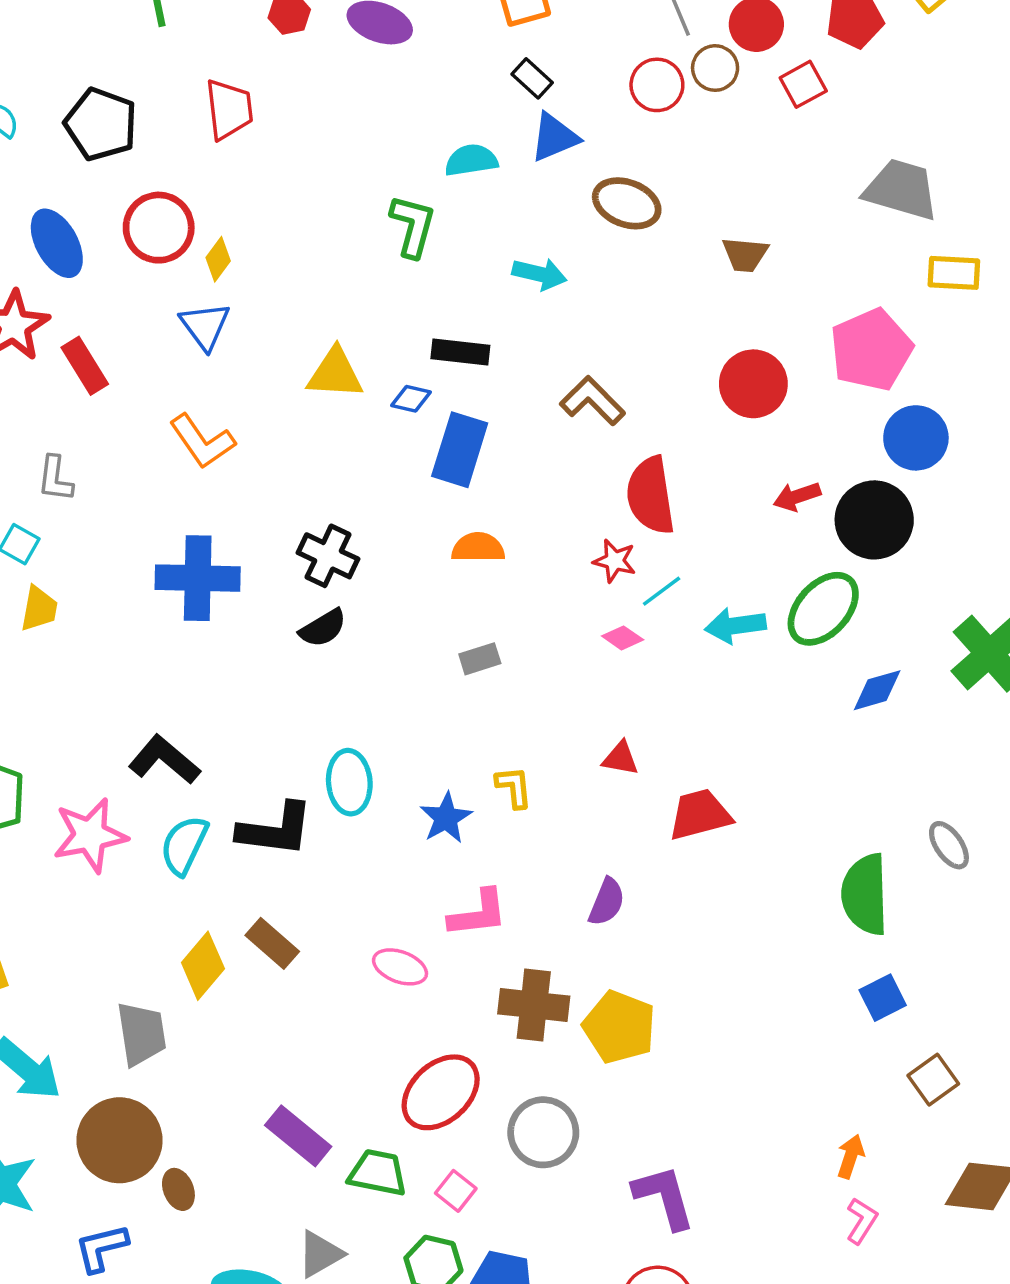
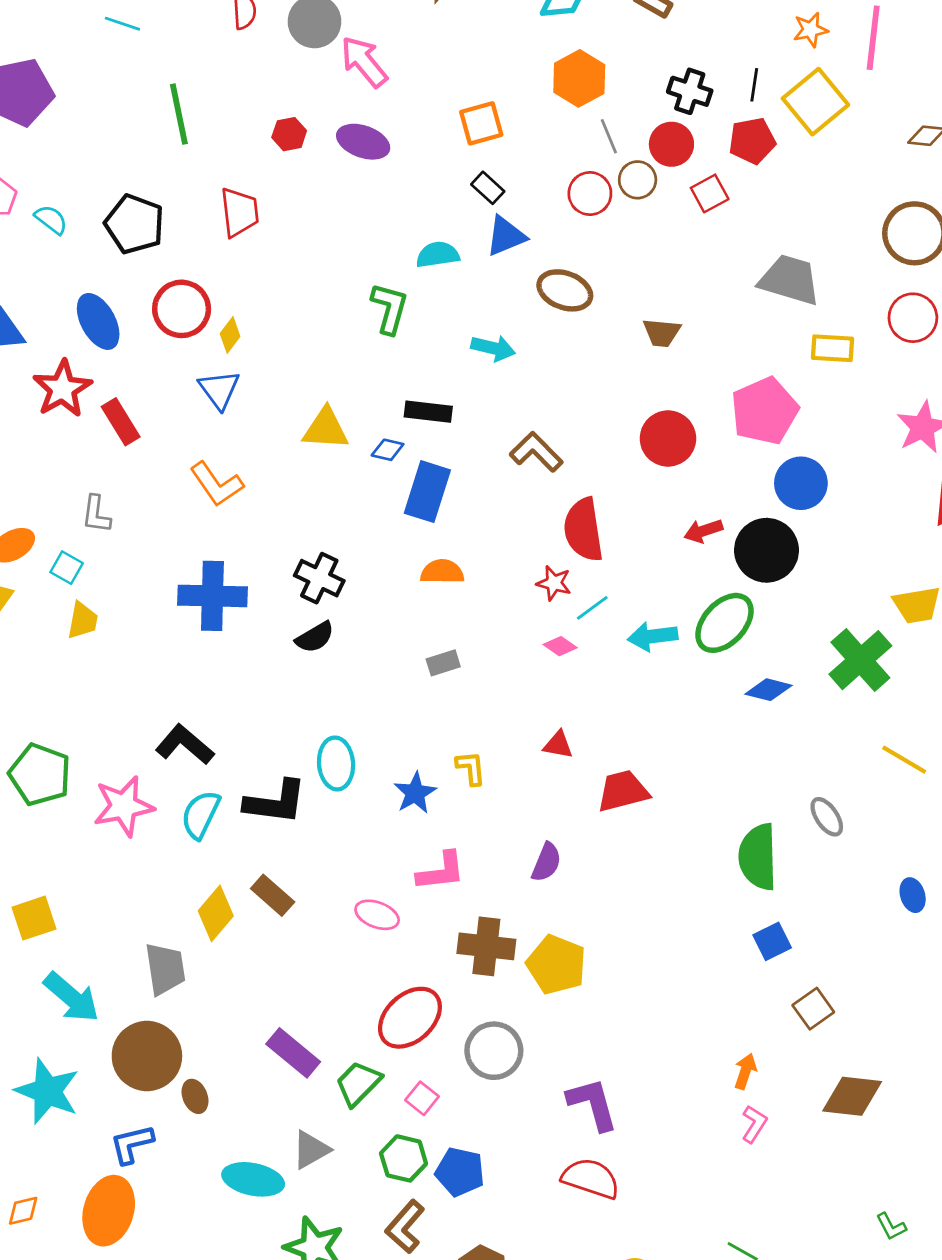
blue diamond: (877, 690) -> (768, 690), turned 30
green trapezoid: (378, 1173) -> (358, 1083), turned -57

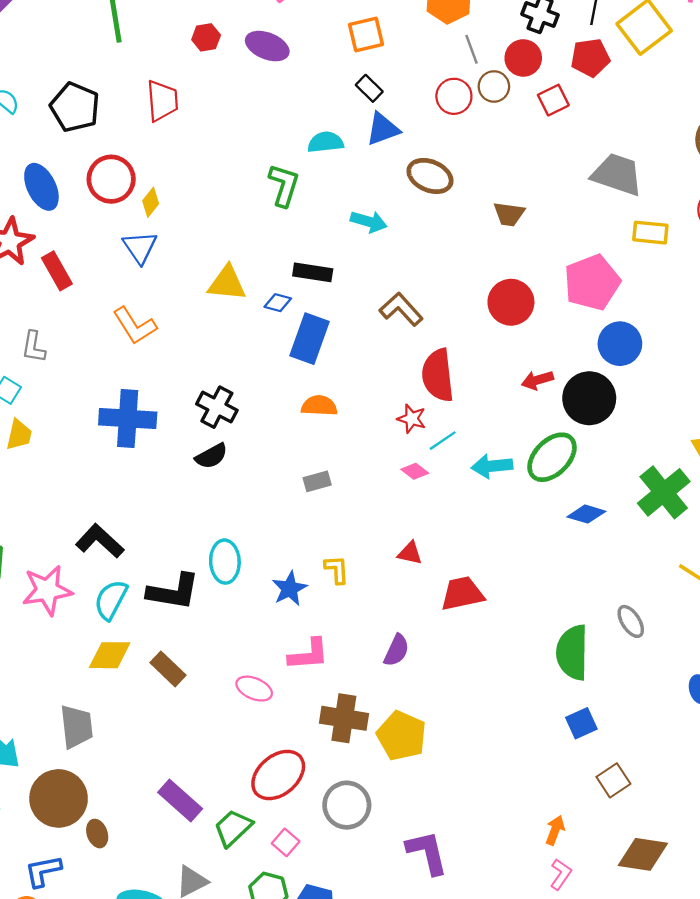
yellow diamond: (216, 913) -> (110, 655), moved, turned 48

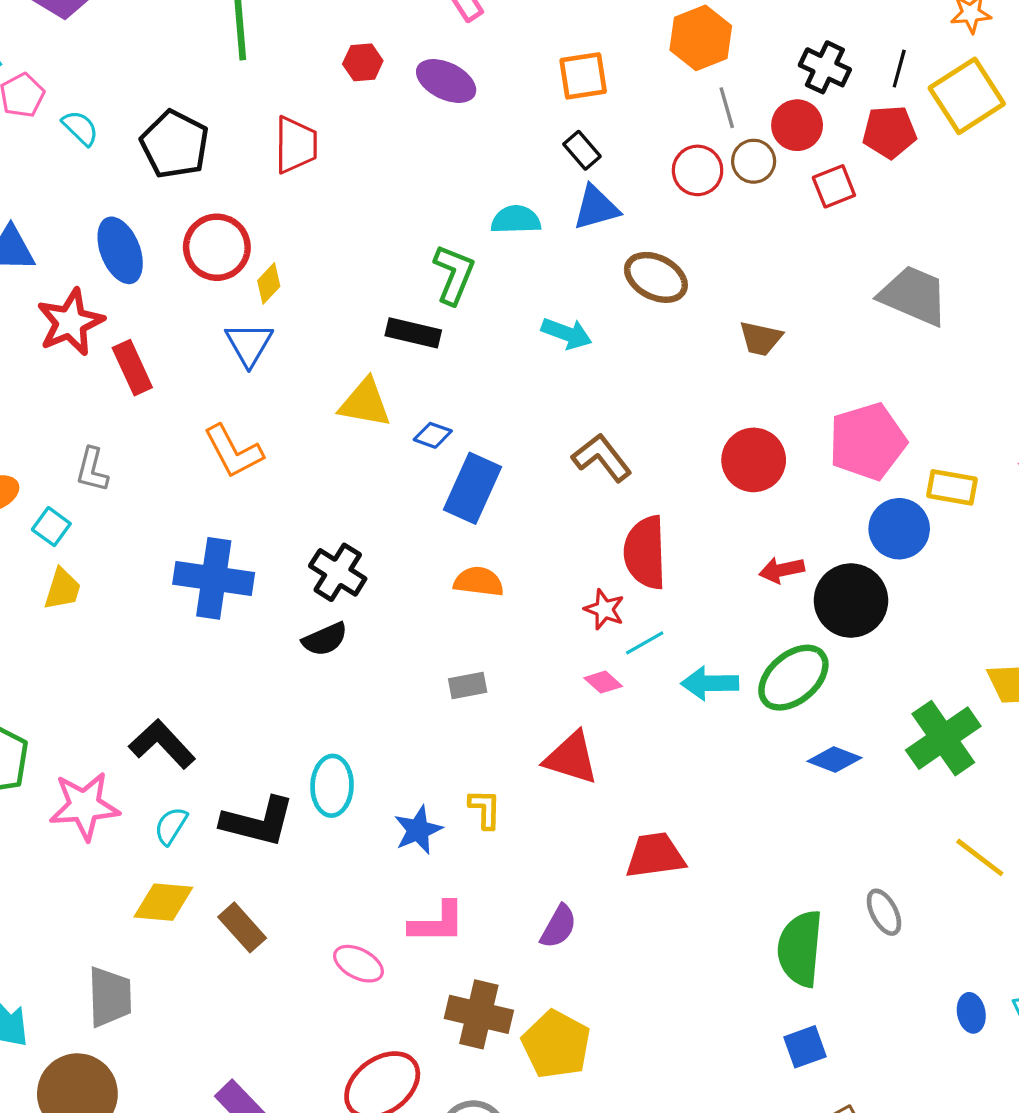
yellow rectangle: (650, 233) -> (952, 487), moved
black rectangle: (313, 272) -> (413, 333), moved
red triangle: (410, 553) -> (571, 758), moved, size x1.6
cyan semicircle: (111, 600) -> (171, 826), size x0.7

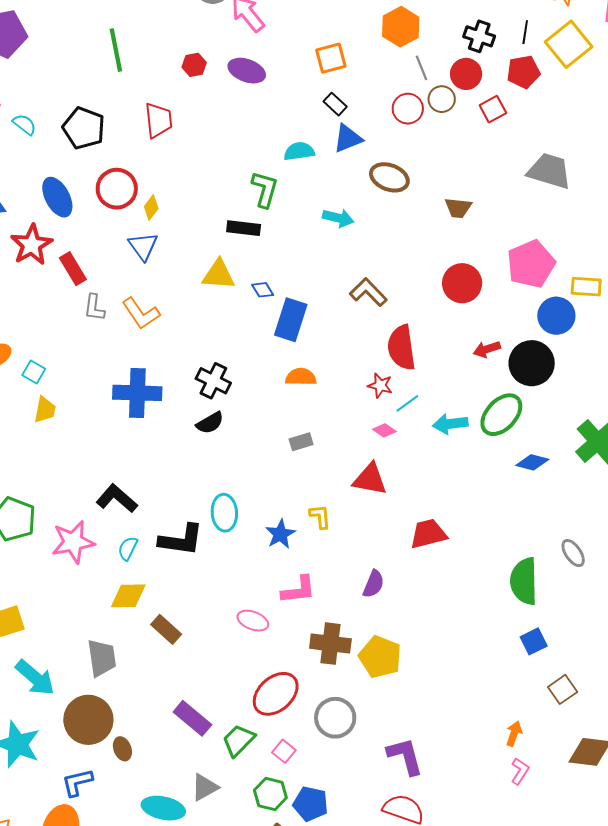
blue diamond: (433, 435) -> (263, 290), turned 45
gray L-shape: (92, 470) -> (94, 308), moved
brown rectangle: (242, 927) -> (166, 629), moved

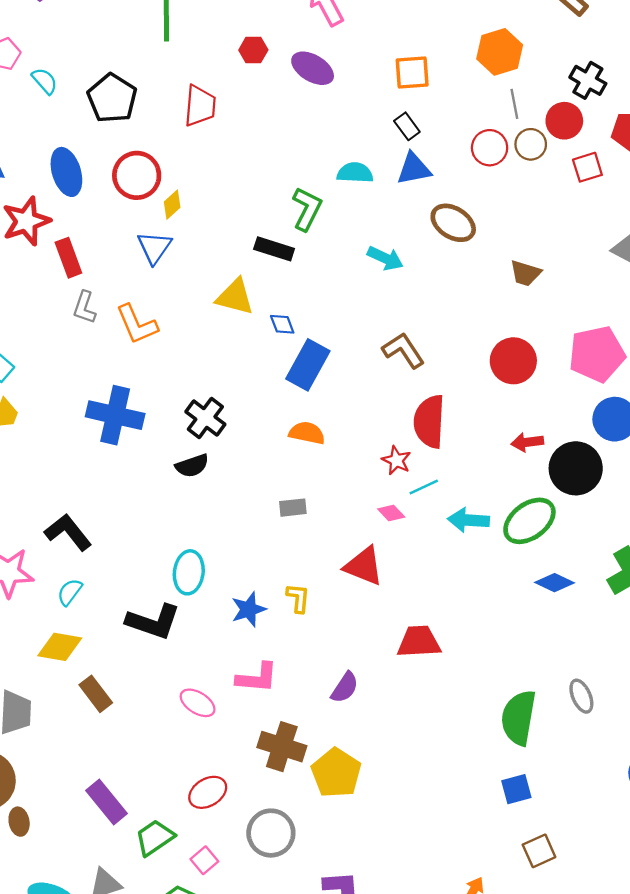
black L-shape: (181, 540) -> (153, 622), moved
red ellipse: (276, 694) -> (208, 792), size x0.7

